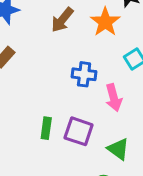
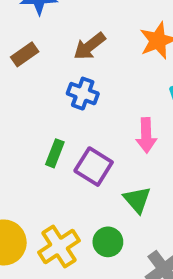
brown arrow: (62, 20) -> (89, 46), moved
blue cross: (84, 74) -> (83, 94), moved

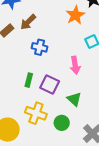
brown arrow: (89, 46) -> (28, 22), moved
yellow cross: (59, 247) -> (36, 113), moved, turned -30

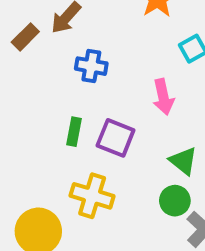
green triangle: (74, 99) -> (183, 161), moved
green circle: (62, 123) -> (175, 201), moved

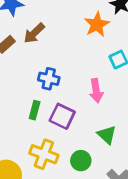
blue cross: (91, 66) -> (49, 79), moved
green circle: (175, 201) -> (81, 161), moved

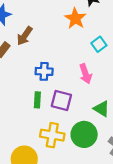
green circle: (81, 161) -> (84, 134), size x1.5

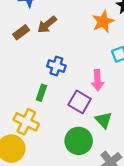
purple square: (61, 101) -> (80, 102), moved
yellow cross: (52, 135) -> (26, 122), moved

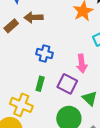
brown arrow: (47, 25) -> (34, 17), turned 42
green rectangle: (41, 93) -> (40, 84), moved

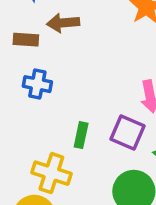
brown rectangle: (11, 26) -> (26, 40), turned 48
blue cross: (45, 54) -> (37, 84), moved

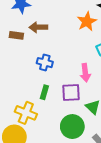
blue cross: (37, 84) -> (45, 63), moved
purple square: (127, 132) -> (71, 93), turned -30

